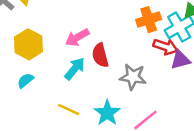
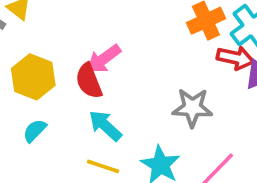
red semicircle: (100, 55) -> (89, 81), moved
cyan arrow: (75, 69) -> (105, 126), moved, turned -80

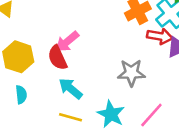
cyan semicircle: (35, 131) -> (21, 95), turned 132

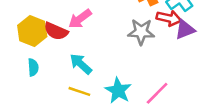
red semicircle: (57, 58) -> (56, 31), moved, turned -45
gray star: (131, 73) -> (141, 32), moved

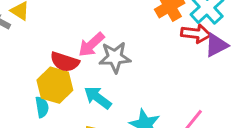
yellow hexagon: (32, 31) -> (55, 85), moved
gray star: (141, 32) -> (115, 57), moved

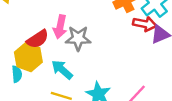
pink arrow: (91, 45) -> (60, 27), turned -40
red semicircle: (65, 62) -> (38, 39), turned -55

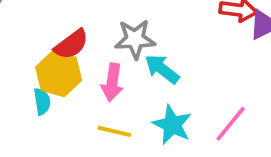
pink arrow: (60, 27) -> (112, 83), moved
cyan arrow: (62, 70) -> (162, 69), moved

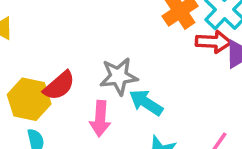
yellow hexagon: (59, 74) -> (29, 99), moved

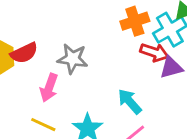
cyan arrow: (146, 102) -> (130, 102), moved

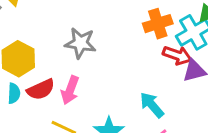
red semicircle: (24, 53) -> (41, 89), moved
gray star: (73, 59) -> (80, 43), moved

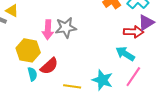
red arrow: (177, 55) -> (134, 32), moved
pink arrow: (70, 90) -> (48, 30), moved

